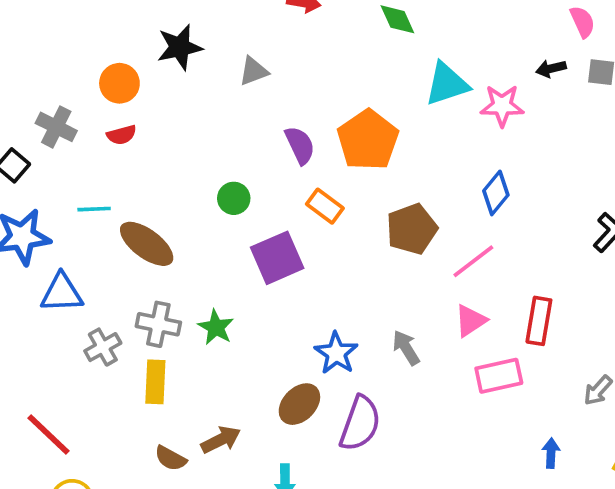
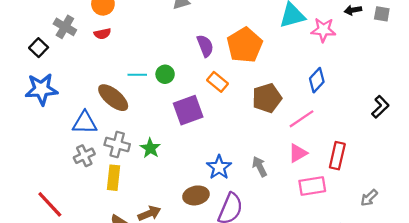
cyan line: (94, 209) -> (137, 75), moved
blue triangle: (62, 293) -> (85, 123), moved
brown ellipse: (299, 404) -> (196, 195), turned 30

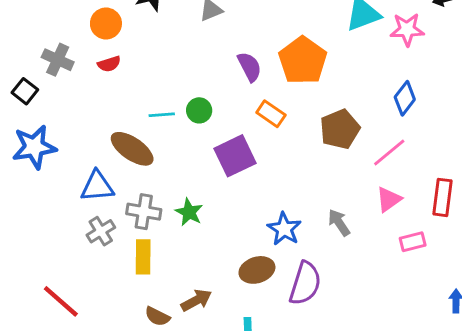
pink rectangle: (312, 186) -> (413, 242), size x0.7

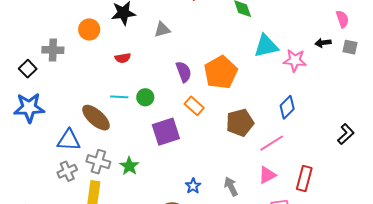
gray cross: (58, 60) -> (53, 50), turned -30
red semicircle: (109, 64) -> (123, 58), moved
blue star: (284, 229) -> (193, 186), size x0.7

